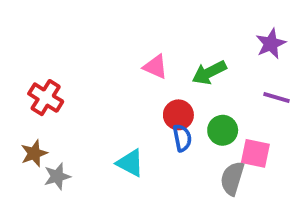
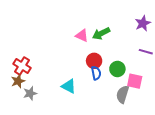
green arrow: (209, 73) -> (101, 33), moved
red cross: (46, 98) -> (22, 66), moved

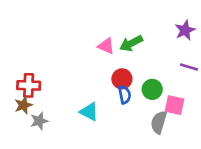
red cross: (22, 66) -> (29, 85), turned -30

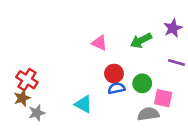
green arrow: (131, 43) -> (141, 40), moved
red cross: (29, 85) -> (27, 80), turned 30
blue semicircle: (125, 95) -> (116, 88), turned -91
gray semicircle: (159, 122) -> (148, 114), turned 65

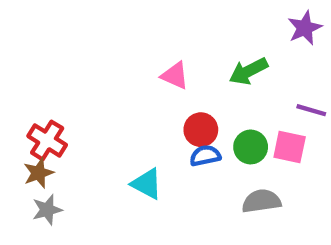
purple star: (173, 28) -> (305, 28), moved
pink square: (163, 98) -> (290, 147), moved
gray star: (37, 113) -> (47, 210), moved

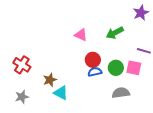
brown star: (38, 173) -> (50, 80), moved
cyan triangle: (147, 184) -> (61, 93), moved

